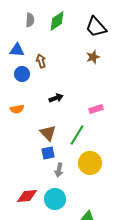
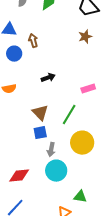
cyan circle: (55, 199) -> (56, 171), moved

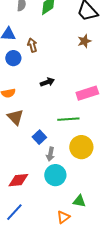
pink rectangle: (88, 89) -> (87, 93), size x1.5
brown triangle: (40, 113) -> (15, 117), moved
green line: (69, 115) -> (68, 119), turned 55
blue square: (40, 133) -> (39, 137), turned -32

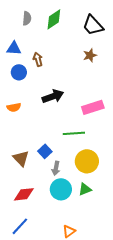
black arrow: (47, 82) -> (53, 96), size x1.5
brown triangle: (15, 117) -> (21, 158), moved
green triangle: (79, 201) -> (85, 189), moved, turned -32

